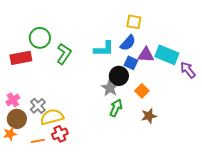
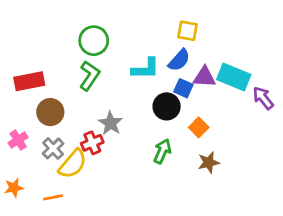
green circle: (40, 38) -> (94, 41), moved
gray star: (110, 88) -> (111, 123), moved
yellow semicircle: (52, 117) -> (73, 164), turned 145
brown circle: (17, 119) -> (50, 112), moved
red cross: (60, 134) -> (92, 143), moved

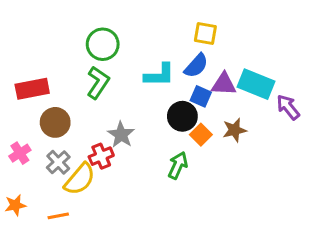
orange square: (199, 127) -> (201, 135), moved
brown star: (209, 162) -> (235, 130), moved

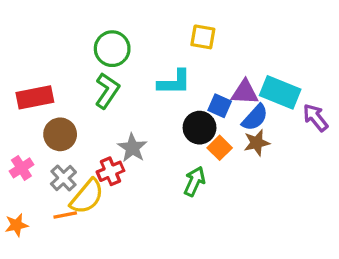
yellow square: (205, 34) -> (203, 37), moved
blue semicircle: (196, 66) -> (255, 118), moved
orange line: (58, 216) -> (65, 215), moved

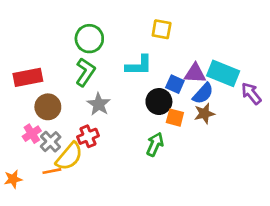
gray star: (132, 148) -> (99, 104), moved
orange square: (220, 148) -> (175, 118), turned -30
pink cross: (21, 168) -> (32, 134), moved

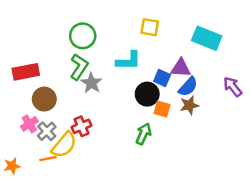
cyan rectangle: (223, 73) -> (207, 38), moved
gray star: (99, 104) -> (91, 83), moved

